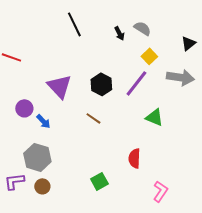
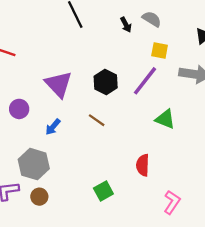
yellow square: (149, 56) -> (160, 51), turned -35
blue arrow: (43, 121) -> (53, 127), moved, turned 84

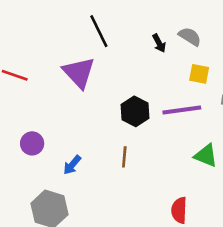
purple line: (145, 81) -> (182, 110), turned 44
purple triangle: (58, 84) -> (79, 73), moved
brown line: (97, 120) -> (124, 157), turned 60

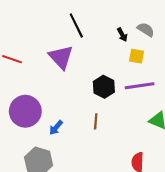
yellow square: (199, 74) -> (137, 56), moved
purple circle: (32, 143) -> (25, 111), size x1.8

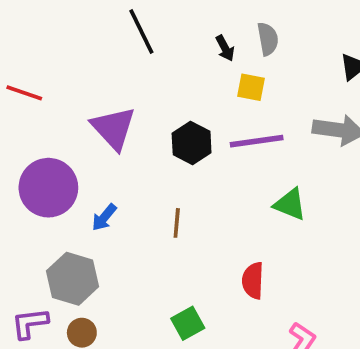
gray semicircle: (146, 30) -> (268, 39), turned 48
purple triangle: (61, 57) -> (113, 128), moved
brown line: (96, 121) -> (177, 223), moved

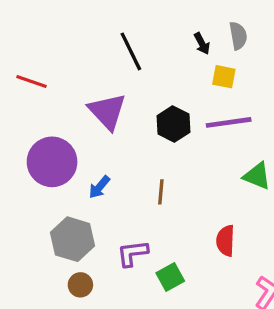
black line: (141, 31) -> (131, 51), moved
purple L-shape: (30, 323) -> (132, 253), moved

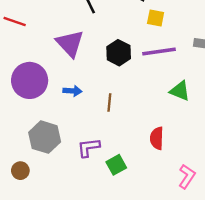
blue arrow: (99, 187) -> (72, 91), moved, turned -126
brown circle: (80, 285) -> (20, 171), moved

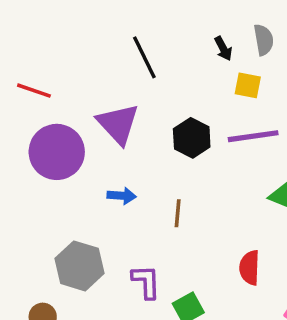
purple circle: (30, 80) -> (57, 152), moved
purple L-shape: (89, 147) -> (146, 282), turned 95

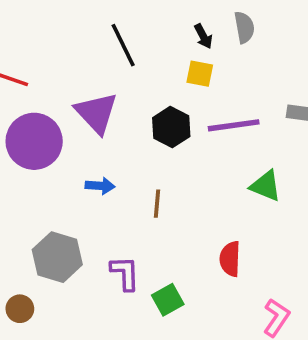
yellow square: (248, 85) -> (200, 74), moved

